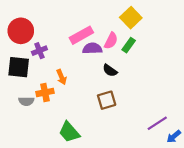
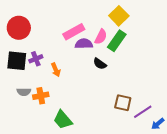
green rectangle: (129, 45) -> (117, 41), size x1.5
purple cross: (39, 51) -> (36, 59), moved
orange cross: (45, 92) -> (41, 96), moved
brown square: (107, 100) -> (123, 103), moved, turned 30

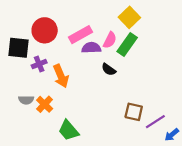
red circle: (19, 28) -> (45, 30), moved
black square: (17, 61) -> (18, 48), moved
orange arrow: (56, 70) -> (61, 76), size x1.5
orange cross: (41, 96) -> (45, 104), turned -35

